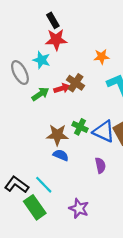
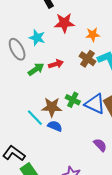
red star: (56, 40) -> (64, 23), moved
brown cross: (75, 83) -> (88, 59), moved
purple semicircle: (100, 165) -> (100, 145), moved, turned -32
cyan line: (44, 185) -> (35, 118), moved

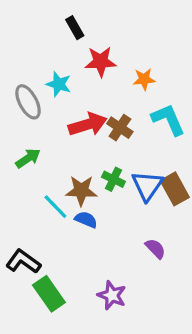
brown cross: (88, 59) -> (120, 128), moved
red arrow: (56, 64) -> (88, 124), size x1.6
green arrow: (36, 69) -> (28, 158), moved
blue triangle: (95, 104) -> (147, 186), turned 40

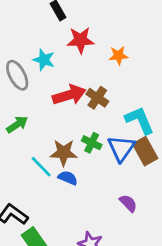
cyan L-shape: (168, 120) -> (140, 120), moved

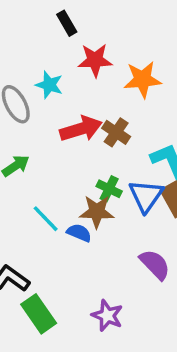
orange star: (118, 56) -> (143, 80), size x1.5
brown star: (64, 153) -> (97, 212), moved
purple semicircle: (128, 203) -> (155, 264), size x1.4

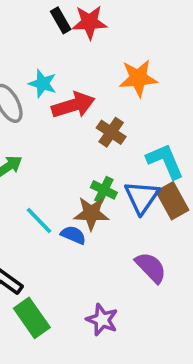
red star: (95, 60) -> (89, 22), moved
red arrow: (81, 129) -> (73, 105), moved

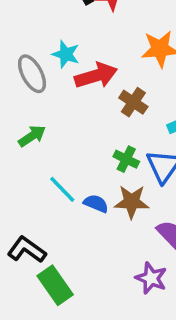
brown star: (91, 213) -> (132, 202), moved
purple star: (102, 320) -> (151, 278), moved

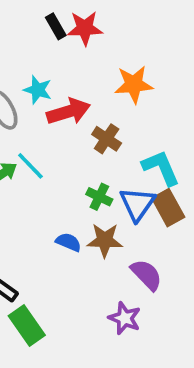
cyan line: (62, 189) -> (30, 166), moved

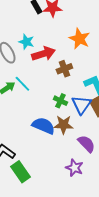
orange star: (134, 84) -> (79, 39), turned 30
brown cross: (107, 139) -> (64, 69), turned 35
blue semicircle: (68, 242) -> (43, 126), size x1.6

